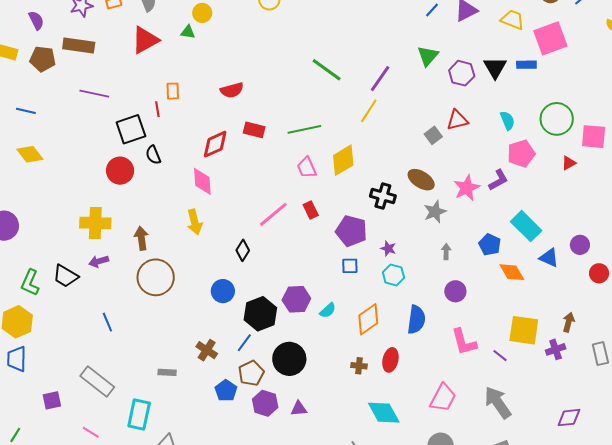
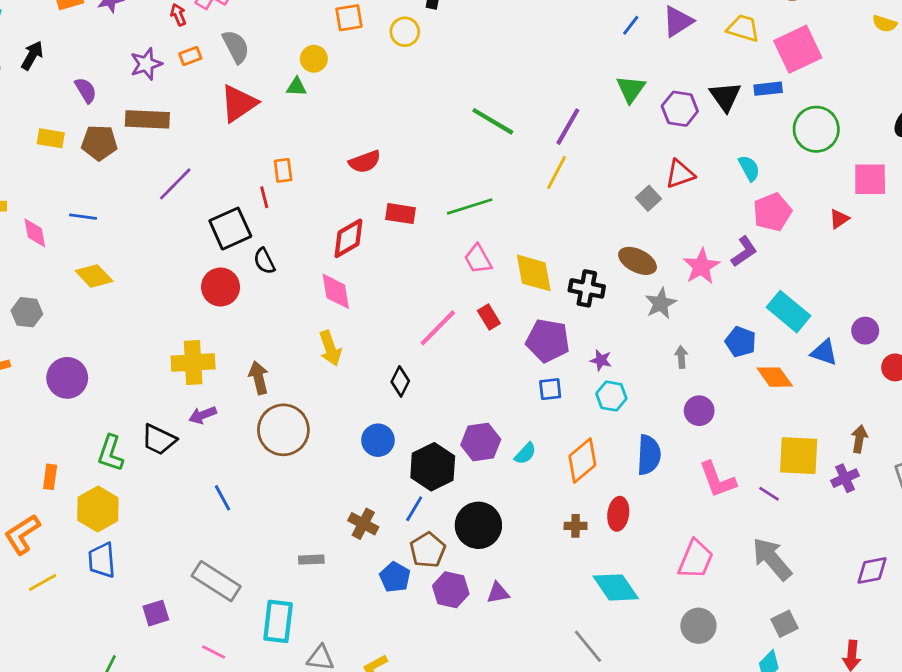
purple line: (94, 94) -> (175, 184), turned -52
green circle: (557, 119) -> (816, 129), moved
yellow diamond: (343, 160) -> (534, 273), moved, turned -64

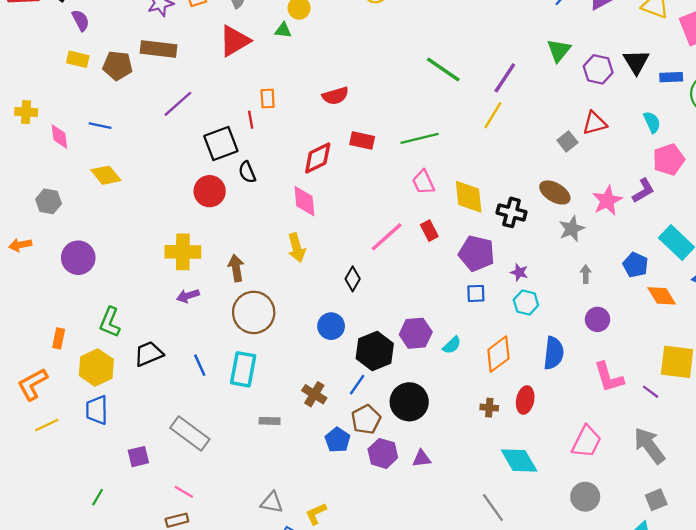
blue rectangle: (768, 89) -> (671, 77), moved
purple semicircle: (86, 90) -> (81, 20), moved
black trapezoid: (159, 440) -> (149, 354), moved, turned 128
cyan rectangle: (278, 621) -> (243, 369), moved

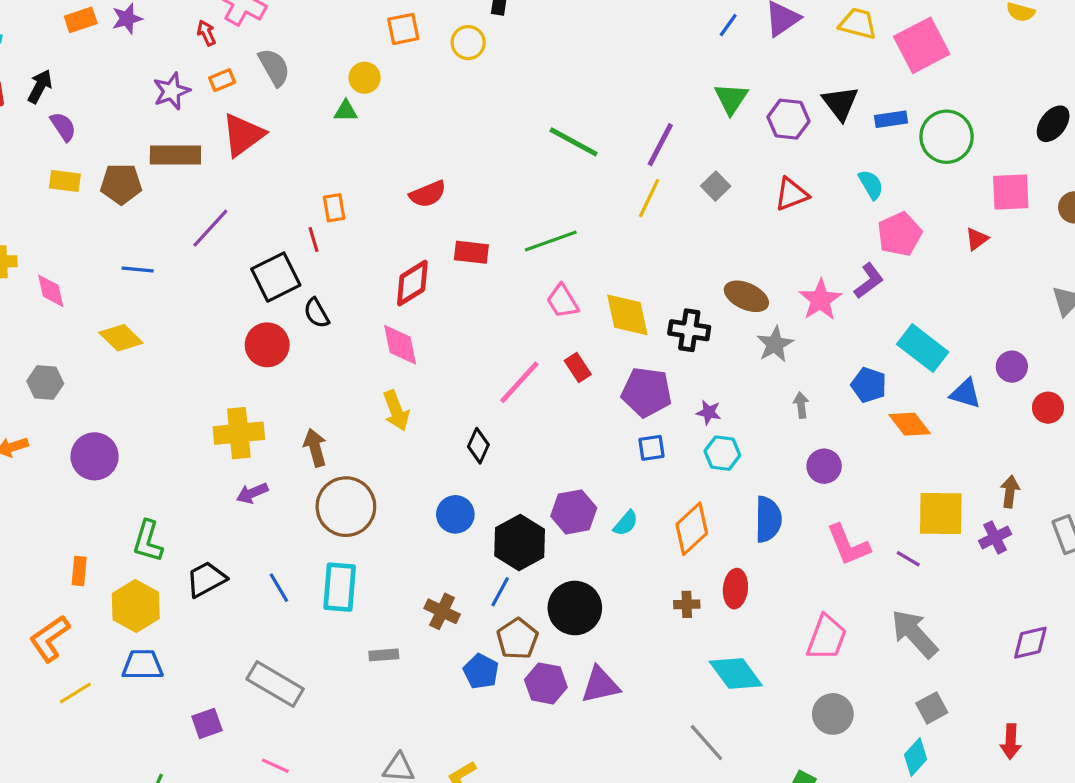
red triangle: (235, 41) -> (243, 135), moved
blue line: (100, 126) -> (138, 269), moved
gray square: (567, 141) -> (716, 186), moved
blue trapezoid: (97, 410) -> (143, 665), turned 96
purple triangle: (422, 459) -> (600, 685), size x1.5

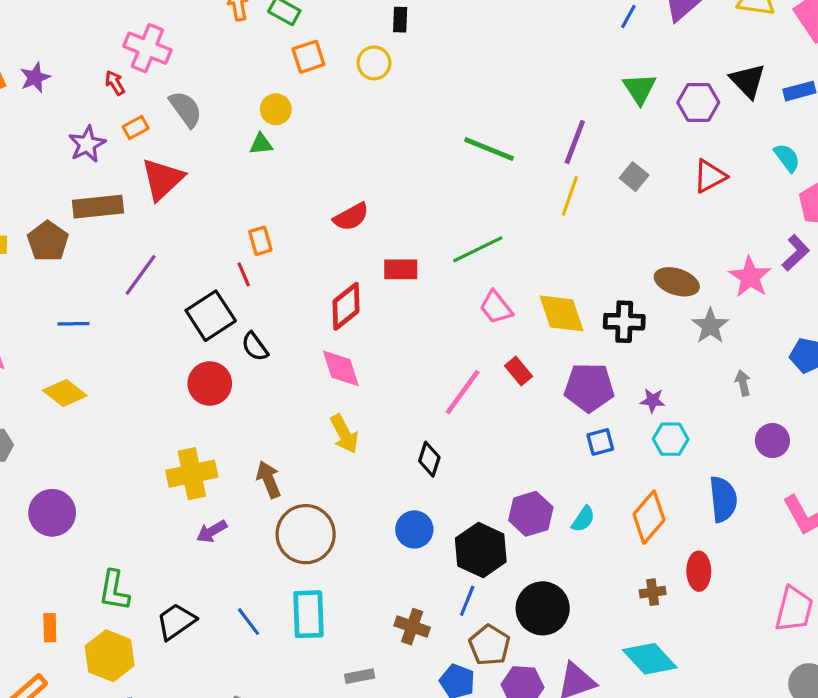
brown pentagon: (121, 184) -> (48, 241), turned -30
cyan diamond: (736, 673) -> (650, 659), moved

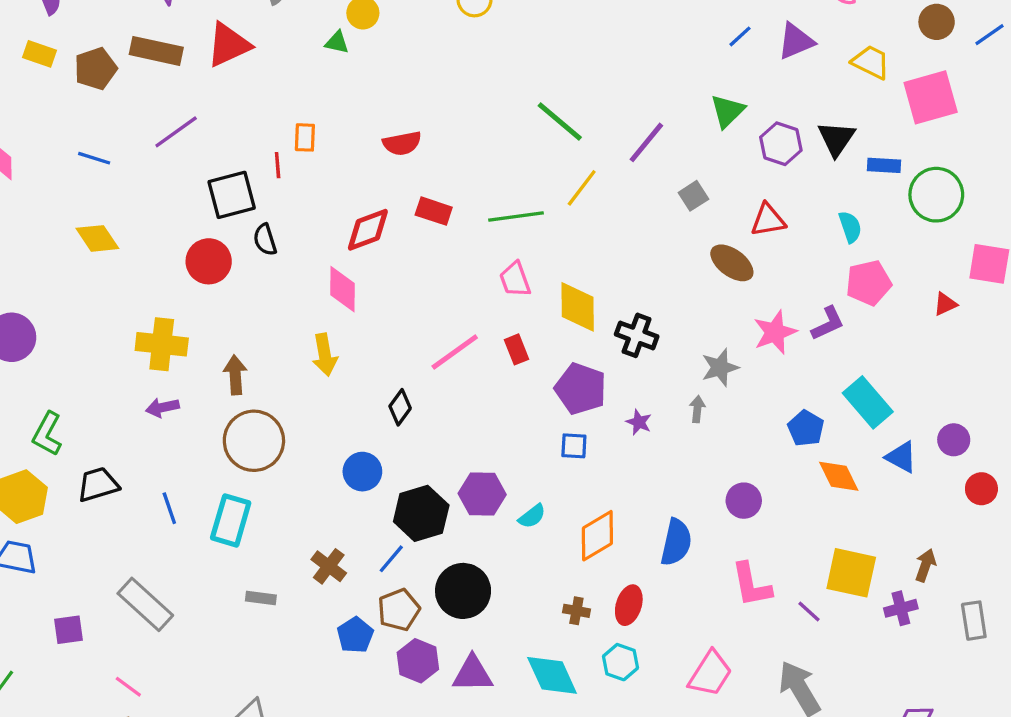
yellow line: (570, 196) -> (582, 188), moved
brown ellipse: (677, 282) -> (732, 263), moved
gray arrow: (743, 383) -> (697, 409), moved
yellow diamond: (65, 393) -> (97, 238), moved
cyan hexagon: (671, 439) -> (620, 662), moved

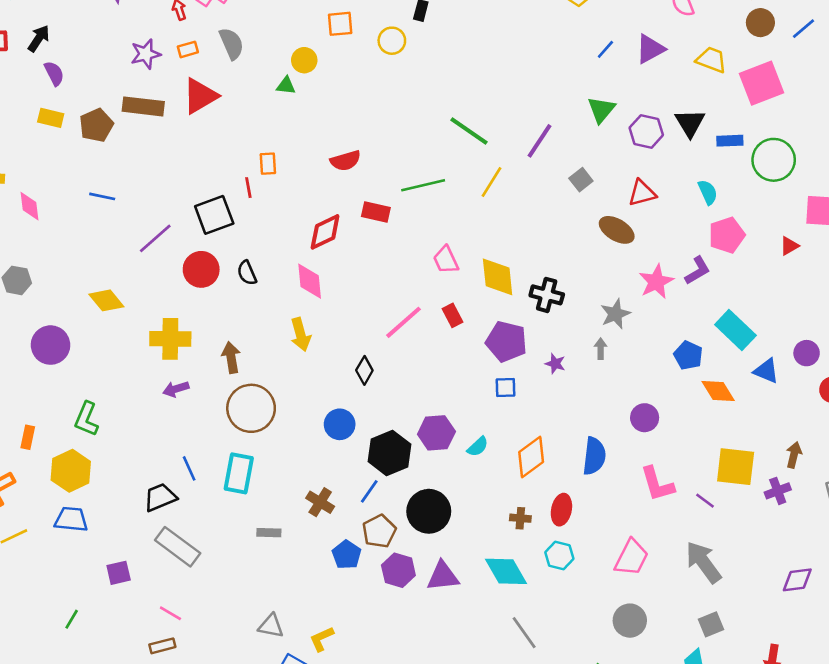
purple line: (176, 132) -> (155, 238), moved
green line: (516, 216) -> (423, 185), moved
yellow diamond: (97, 238) -> (106, 300), moved
black semicircle: (265, 240) -> (247, 273), moved
black trapezoid: (98, 484) -> (160, 497), moved

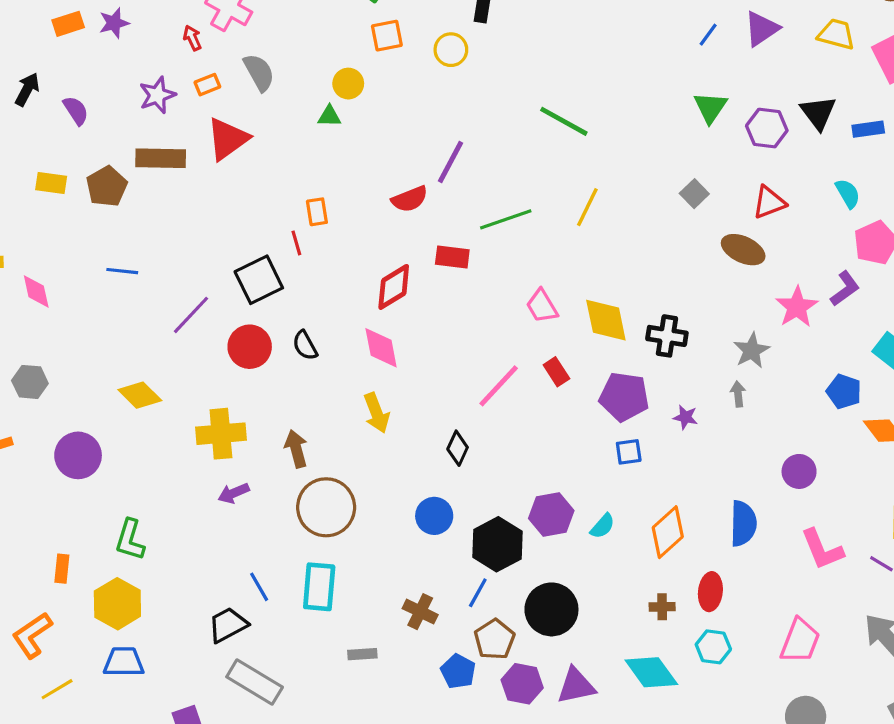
purple semicircle: (54, 73) -> (76, 110), moved
green line: (469, 131) -> (564, 121), moved
purple line: (539, 141) -> (450, 162), moved

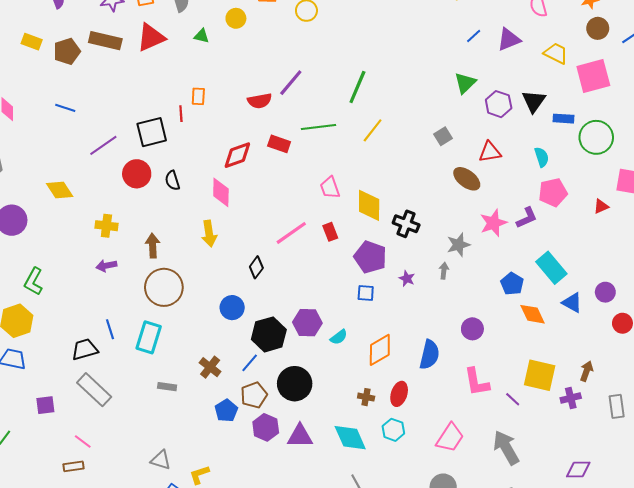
green triangle: (329, 116) -> (202, 36), moved
green line: (564, 121) -> (357, 87), moved, turned 72
yellow cross: (221, 434) -> (106, 226), size x0.7

